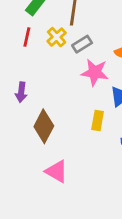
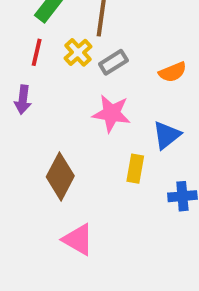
pink star: (95, 72) -> (111, 113), moved
purple arrow: (21, 92) -> (23, 100), moved

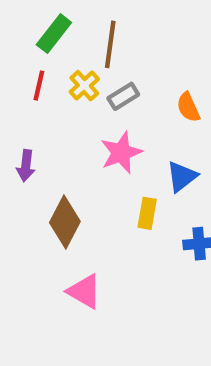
orange semicircle: (173, 72) -> (188, 107), turned 88
purple arrow: (23, 100) -> (26, 166), moved
pink star: (111, 113) -> (121, 153), turned -30

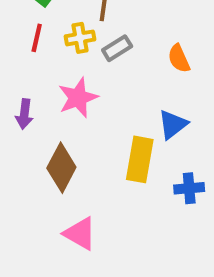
yellow cross: (84, 86) -> (80, 38), turned 32
pink star: (121, 153) -> (78, 98), moved
yellow rectangle: (147, 213) -> (140, 159), size x1.5

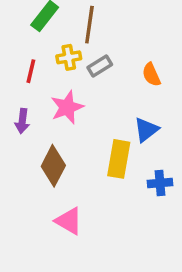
red line: (37, 38) -> (31, 71), moved

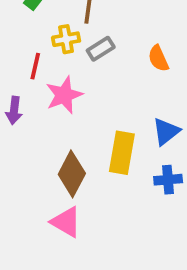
red line: (31, 71) -> (35, 66), moved
blue triangle: (146, 130) -> (166, 132), moved
brown diamond: (53, 166) -> (72, 174), moved

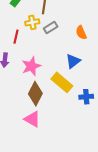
pink star: (64, 95) -> (31, 66), moved
blue triangle: (166, 132) -> (73, 61), moved
yellow rectangle: (122, 153) -> (62, 82), turned -60

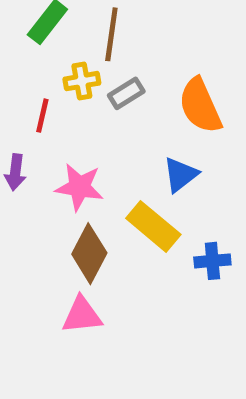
orange semicircle: (81, 33) -> (200, 106), size x1.6
pink star: (31, 66) -> (79, 187), turned 30
pink triangle: (32, 119) -> (82, 315), turned -36

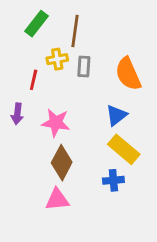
gray rectangle: (126, 93) -> (84, 67), turned -54
yellow rectangle: (153, 226) -> (124, 149), moved
blue cross: (212, 261) -> (113, 180), moved

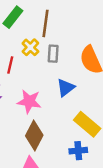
yellow cross: (57, 59) -> (30, 47), turned -36
blue triangle: (116, 115) -> (66, 88), moved

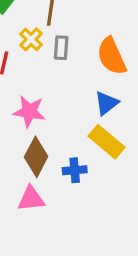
blue triangle: (66, 88) -> (107, 103), moved
blue cross: (78, 151) -> (75, 170), moved

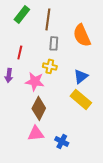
yellow cross: (31, 39) -> (50, 66), moved, turned -32
orange semicircle: (112, 56) -> (82, 35), moved
blue cross: (75, 170) -> (62, 141), moved, turned 32

